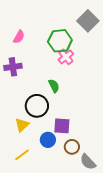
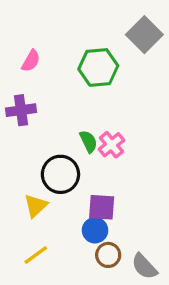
pink cross: (66, 57) -> (111, 145), moved
blue circle: (48, 140) -> (95, 230), moved
brown circle: (72, 147) -> (108, 255), moved

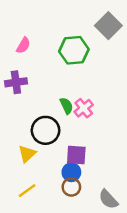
brown circle: (108, 255) -> (71, 187), moved

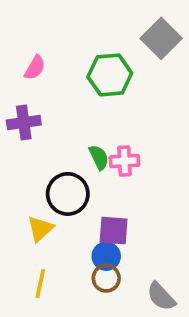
pink cross: (84, 108) -> (125, 161), turned 36
yellow line: (27, 191) -> (40, 284), turned -42

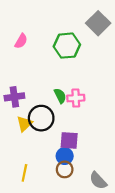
purple cross: (24, 123) -> (14, 97), moved
yellow triangle: (40, 229) -> (24, 124), moved

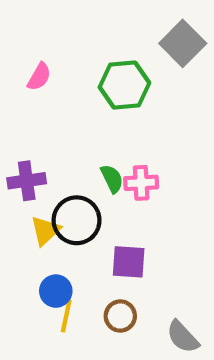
blue circle: (65, 156) -> (56, 291), moved
yellow line: (24, 173) -> (66, 316), moved

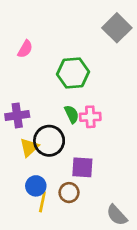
green hexagon: (124, 85) -> (73, 73), moved
brown circle: (120, 316) -> (69, 193), moved

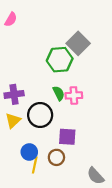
gray square: (117, 28) -> (78, 43), moved
pink semicircle: (25, 49) -> (11, 19), moved
yellow triangle: (29, 147) -> (13, 120), moved

